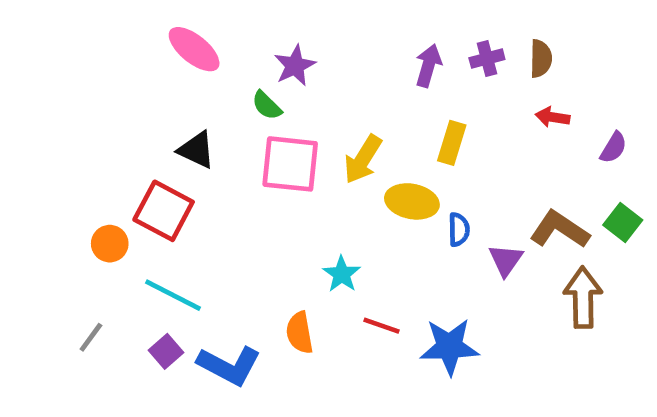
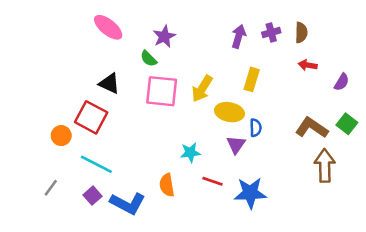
purple triangle: (506, 260) -> (236, 145), moved
cyan star: (342, 274) -> (190, 153), turned 30

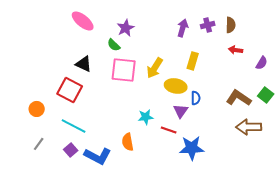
orange circle: (61, 136) -> (37, 109), moved
brown arrow: (325, 166) -> (249, 127), turned -90
red line: (213, 181) -> (169, 130), moved

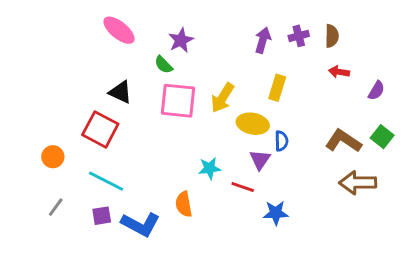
blue star: (192, 148) -> (276, 213), size x0.7
purple square: (71, 150) -> (102, 216), turned 32

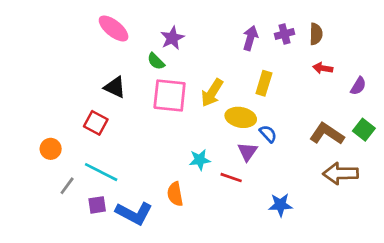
red square: (100, 129) -> (96, 123), size x0.7
blue semicircle: (281, 141) -> (268, 134), turned -42
gray line: (56, 207) -> (67, 186), moved
blue star: (276, 213) -> (280, 205), moved

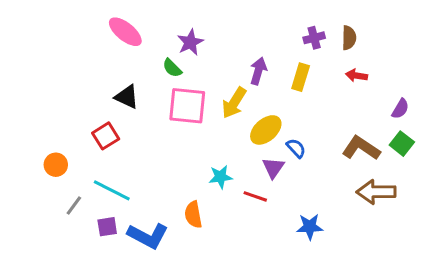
purple arrow: (250, 38) -> (258, 71), moved
yellow rectangle: (264, 83) -> (301, 77), moved
purple semicircle: (358, 86) -> (400, 109), moved
yellow ellipse: (241, 117) -> (266, 130), turned -52
red square: (96, 123) -> (106, 136), turned 30

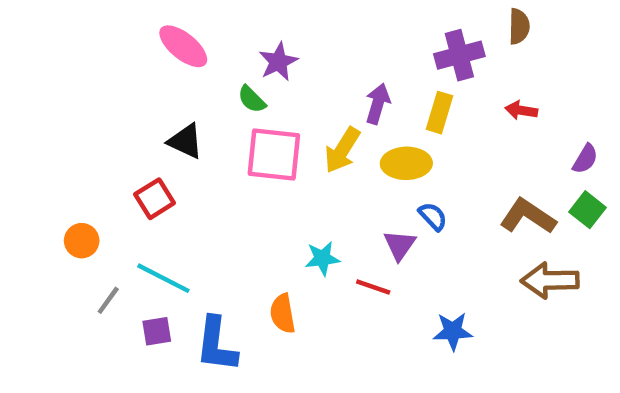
purple cross: (314, 38) -> (459, 55), size x1.5
brown semicircle: (349, 38) -> (519, 26), moved
yellow ellipse: (266, 130) -> (406, 163), moved, turned 40
blue L-shape: (148, 236) -> (216, 344), turned 69

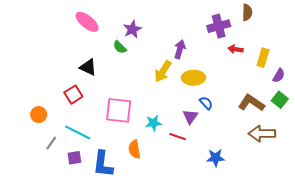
red arrow: (521, 110) -> (236, 49), moved
yellow rectangle: (439, 113) -> (263, 58), moved
pink square: (274, 155) -> (119, 110), moved

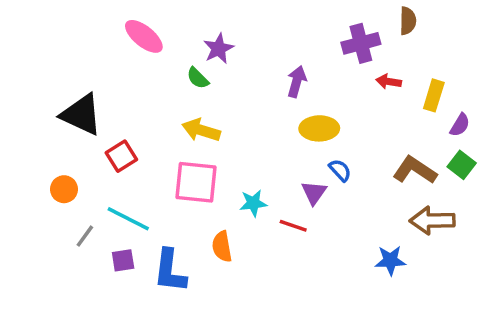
black triangle: (88, 67) -> (81, 115), moved, size x1.5
yellow arrow: (163, 71) -> (201, 130), moved, turned 75
blue star: (216, 158) -> (390, 260), moved

